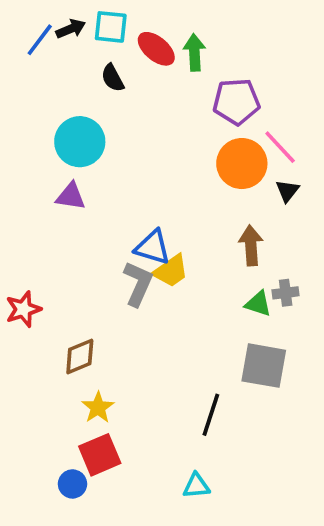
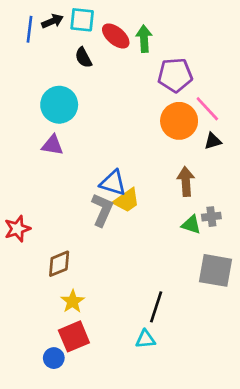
blue line: (40, 40) -> (30, 29), turned -30
black triangle: (287, 191) -> (213, 141), turned 36
gray square: (264, 366) -> (215, 270), moved
cyan triangle: (196, 486) -> (145, 339), moved

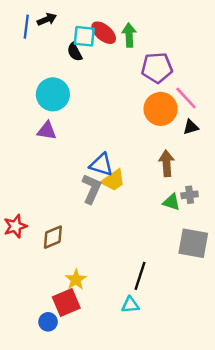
cyan square: (82, 20) -> (84, 36), moved
red star: (17, 229) -> (15, 226), moved
yellow star: (73, 301) -> (76, 279), moved

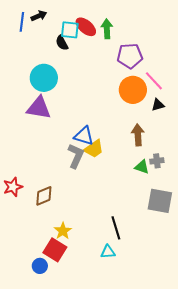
purple triangle: (47, 131) -> (39, 108), size x1.5
black line: (140, 276) -> (116, 228), turned -35
red square: (66, 302) -> (55, 250), turned -35

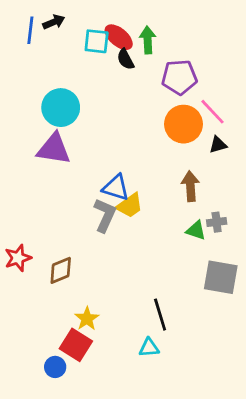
black semicircle: (62, 43) -> (126, 59), moved

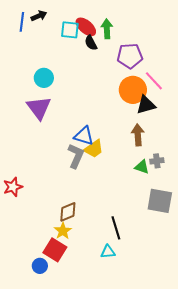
cyan circle: (61, 108) -> (44, 78), size x0.7
black triangle: (218, 145) -> (146, 105), moved, size x1.5
purple triangle: (54, 149) -> (39, 108), turned 44
brown diamond: (61, 270) -> (68, 212), moved

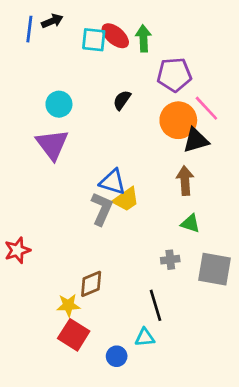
black semicircle: (91, 43) -> (122, 100), moved, turned 63
gray cross: (157, 161) -> (170, 260), moved
yellow star: (63, 231) -> (68, 305), moved, turned 30
blue circle: (40, 266) -> (117, 356), moved

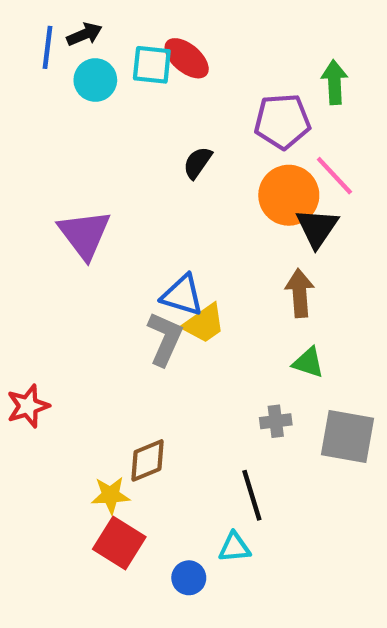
green arrow: (143, 38) -> (334, 82), moved
cyan circle: (59, 104) -> (95, 80), moved
black triangle: (196, 140) -> (317, 228), turned -40

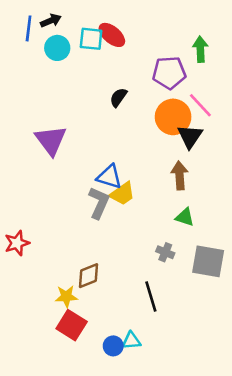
gray cross: (276, 421) -> (165, 252), turned 30
cyan triangle: (234, 547) -> (131, 341), moved

